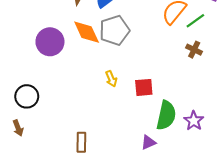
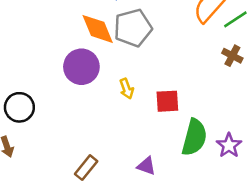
purple circle: (50, 42) -> (81, 67), moved
brown rectangle: (81, 142) -> (86, 168), turned 36
purple triangle: (148, 142) -> (146, 166), moved, turned 42

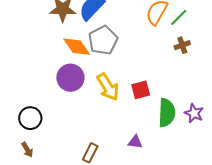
brown cross: (232, 56) -> (182, 45), turned -35
yellow arrow: (127, 89) -> (108, 87), size x1.8

